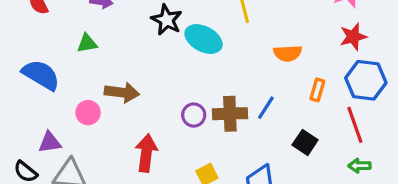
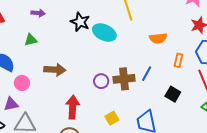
pink circle: (88, 113) -> (22, 83), moved

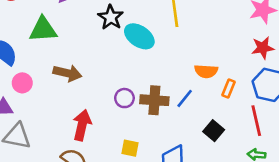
orange semicircle: (158, 38) -> (206, 71), moved
green triangle: (31, 40) -> (43, 29), size x1.6
yellow square: (112, 118) -> (130, 148), turned 32

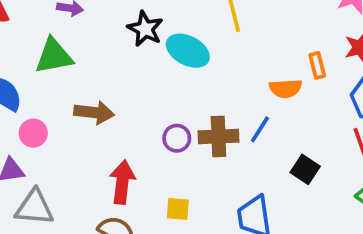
orange rectangle: (228, 89) -> (317, 65), moved, turned -30
yellow square: (130, 148) -> (178, 209), moved

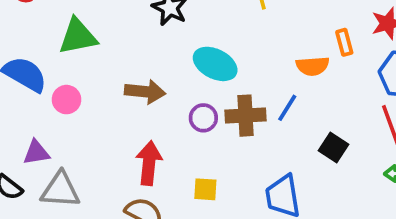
cyan ellipse: (188, 51) -> (215, 64), moved
brown arrow: (94, 112) -> (145, 92), moved
pink circle: (33, 133) -> (67, 100), moved

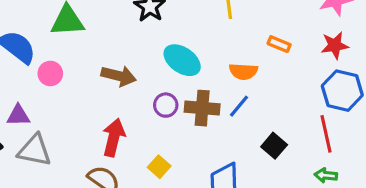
orange rectangle: (344, 42) -> (279, 44), moved, turned -60
orange semicircle: (313, 66) -> (243, 71), moved
yellow square: (205, 189) -> (159, 167), turned 30

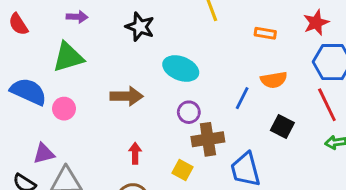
orange semicircle: (243, 71) -> (274, 80), moved
purple circle: (166, 105) -> (189, 112), moved
brown cross: (202, 108) -> (208, 139), moved
red arrow: (114, 138) -> (135, 153), size x0.6

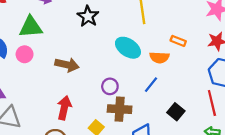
cyan ellipse: (181, 68) -> (128, 48), moved
orange semicircle: (274, 80) -> (159, 57), moved
pink circle: (64, 109) -> (25, 54), moved
red arrow: (135, 153) -> (64, 108), size x1.5

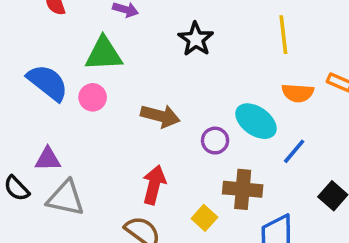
cyan ellipse: (128, 48) -> (256, 121), moved
orange semicircle: (159, 57) -> (298, 93), moved
purple circle: (110, 86) -> (215, 141), moved

